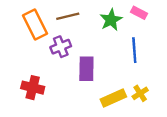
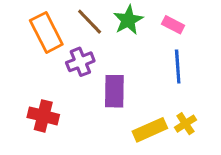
pink rectangle: (139, 13) -> (173, 25), moved
brown line: (68, 16) -> (90, 22), turned 60
green star: (111, 20) -> (128, 20), moved

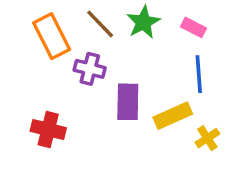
purple cross: (80, 62) -> (90, 69), turned 36
yellow rectangle: (150, 130) -> (173, 116), moved

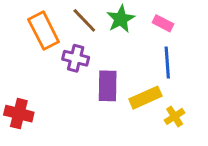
red cross: (48, 129) -> (19, 114), moved

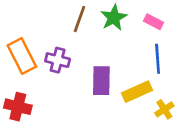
brown line: (84, 20) -> (79, 19), turned 64
orange rectangle: (44, 31) -> (22, 56), moved
purple cross: (76, 58) -> (58, 60), moved

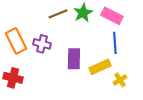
brown line: (79, 19) -> (58, 14), turned 48
pink rectangle: (153, 22) -> (112, 16), size x1.5

